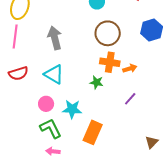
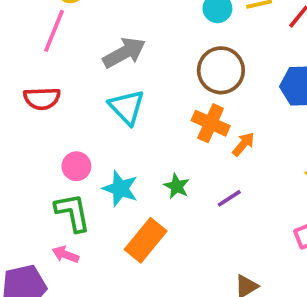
gray arrow: (55, 38) -> (124, 53), turned 60
orange arrow: (130, 68) -> (243, 144), turned -48
cyan triangle: (54, 74) -> (127, 107), moved
green star: (96, 82) -> (177, 186), moved

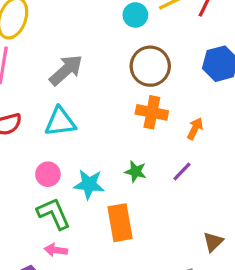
cyan triangle: (127, 107) -> (60, 122), moved, turned -40
orange arrow: (243, 144) -> (195, 129), moved
orange rectangle: (146, 240) -> (120, 223), turned -36

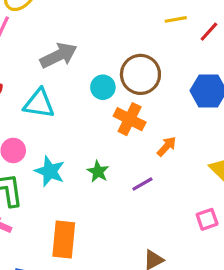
cyan circle: (135, 15) -> (103, 87), moved
orange rectangle: (120, 223) -> (64, 240), moved

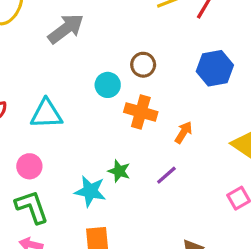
gray arrow: (59, 55) -> (66, 29), moved
brown circle: (140, 74) -> (143, 65), size x0.6
cyan star: (50, 171) -> (90, 191), moved

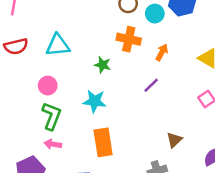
cyan circle: (108, 85) -> (155, 14), moved
green star: (119, 171) -> (103, 65), moved
green L-shape: (32, 207) -> (52, 116), turned 44

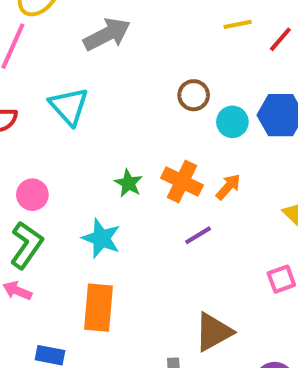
orange cross: (129, 39) -> (182, 181), moved
cyan triangle: (58, 45) -> (69, 106), moved, turned 40
brown triangle: (174, 140) -> (213, 332), size x1.5

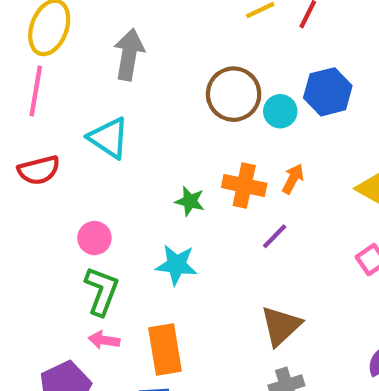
gray arrow: (107, 34) -> (129, 54), turned -39
brown circle: (194, 95) -> (234, 94), size x1.6
orange rectangle: (99, 308) -> (165, 350), moved
brown triangle: (213, 332) -> (281, 326), moved

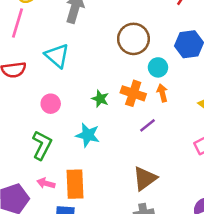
cyan circle: (280, 111) -> (158, 67), moved
orange arrow: (293, 179) -> (162, 93), turned -48
pink circle: (94, 238) -> (51, 104), moved
pink arrow: (104, 340) -> (46, 183), moved

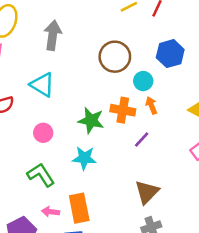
green star: (100, 99) -> (91, 120), size x1.5
green L-shape: (42, 145) -> (41, 175), turned -52

